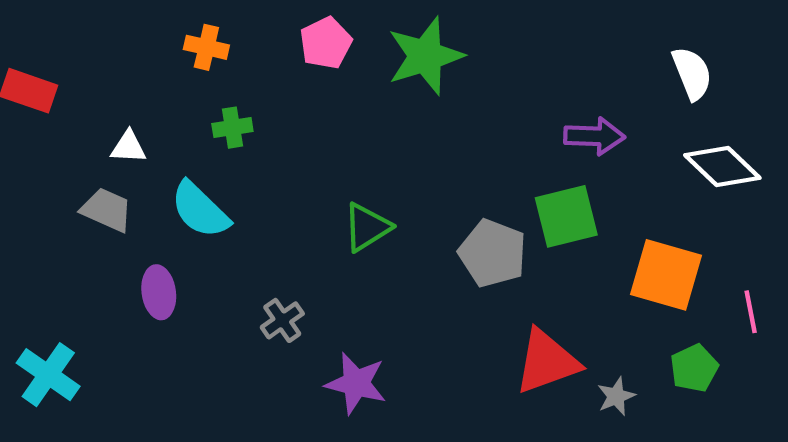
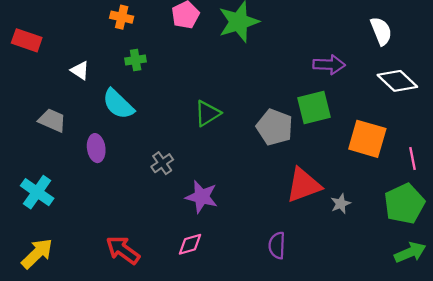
white triangle: (128, 147) -> (80, 70), turned 30
gray trapezoid: (107, 210) -> (52, 120), moved
green pentagon: (694, 368) -> (404, 204), moved, size x1.6

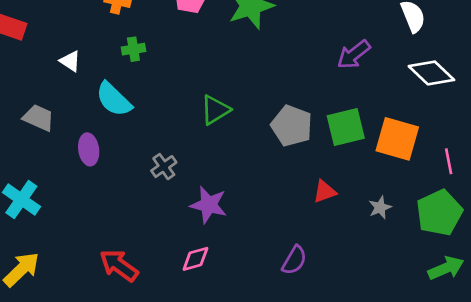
purple arrow: (329, 65) -> (354, 54), turned 140
green square: (314, 108) -> (346, 127), moved
red triangle: (304, 185) -> (325, 192), size x0.6
gray star: (341, 204) -> (380, 207), moved
purple semicircle: (277, 245) -> (294, 260), turned -152

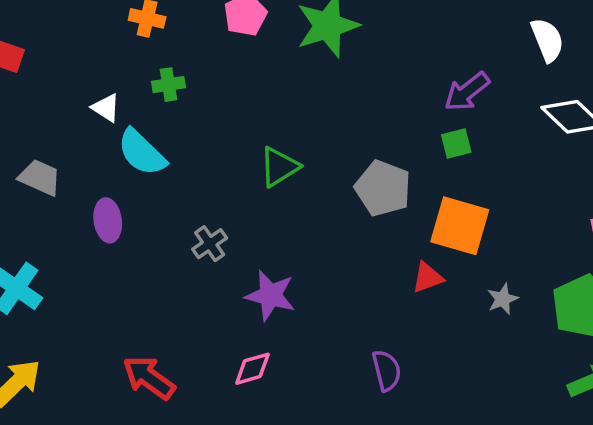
white triangle: (70, 61) -> (106, 108), moved
green square: (346, 127) -> (456, 144), moved, size x0.6
orange square: (397, 139) -> (460, 226), moved
purple semicircle: (294, 260) -> (387, 370), turned -44

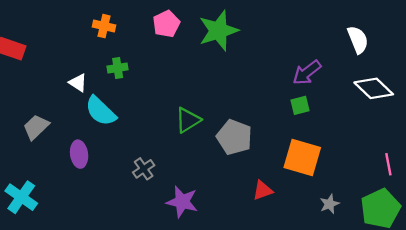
gray trapezoid: (40, 177) -> (36, 127), turned -68
gray pentagon: (383, 188) -> (234, 137), moved
red triangle: (428, 278) -> (263, 190), moved

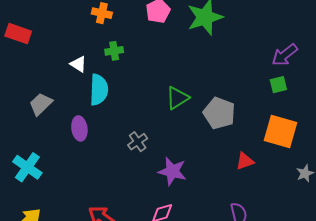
cyan semicircle: (101, 111) -> (99, 90), turned -132

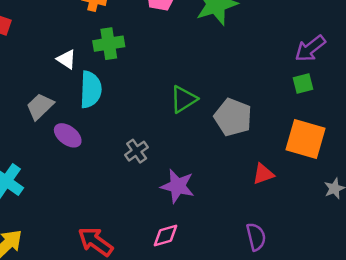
green cross: (114, 51) -> (109, 44), size x1.4
gray trapezoid: (41, 104) -> (40, 106), moved
purple ellipse: (79, 128) -> (68, 135), turned -45

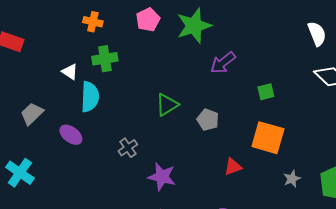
purple arrow: (310, 48) -> (223, 63), moved
gray trapezoid: (40, 106) -> (32, 114), moved
gray pentagon: (233, 117) -> (208, 120), size x0.7

